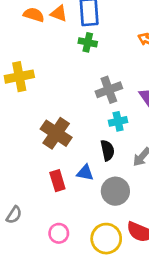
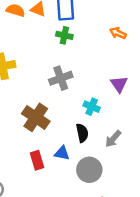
gray cross: (109, 90) -> (61, 78), moved
cyan cross: (118, 121) -> (92, 107), turned 35

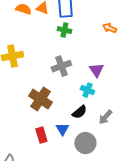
purple triangle: (119, 84) -> (96, 70), moved
black semicircle: (82, 133) -> (79, 112), turned 63
blue triangle: (62, 153) -> (62, 129), turned 48

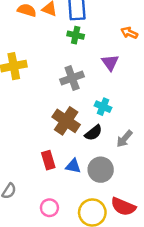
purple triangle: (96, 70) -> (110, 63), moved
brown cross: (40, 99) -> (66, 121), moved
blue triangle: (62, 129) -> (73, 166), moved, turned -48

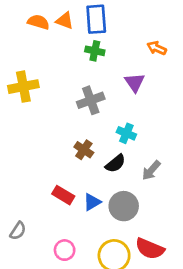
brown cross: (66, 121) -> (84, 150), size x0.6
red rectangle: (48, 160) -> (63, 195), turned -42
blue triangle: (73, 166) -> (92, 202), turned -42

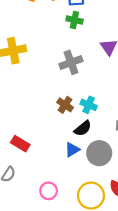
cyan cross: (126, 133) -> (89, 105), moved
black semicircle: (115, 164) -> (83, 128), moved
red rectangle: (63, 195) -> (20, 144), moved

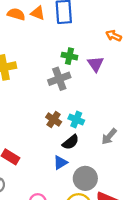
green cross: (74, 20) -> (69, 56), moved
gray circle: (99, 153) -> (85, 178), moved

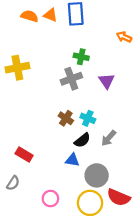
purple triangle: (95, 64) -> (106, 81), moved
gray arrow: (109, 136) -> (109, 138), moved
blue triangle: (60, 163) -> (72, 160), turned 40

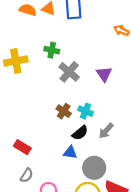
green cross: (81, 57) -> (52, 50), moved
gray cross: (71, 79) -> (69, 72), turned -30
gray semicircle: (13, 183) -> (27, 175), moved

